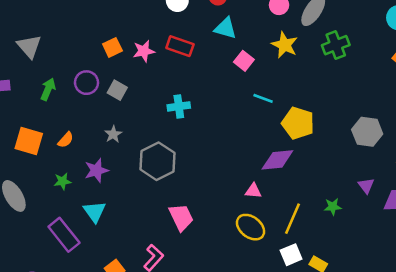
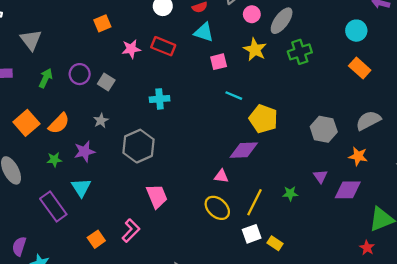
orange square: (112, 47) -> (102, 23), moved
pink square: (244, 61) -> (219, 62), turned 35
orange semicircle: (66, 140) -> (59, 123), size x1.5
orange square: (29, 141) -> (26, 123), turned 30

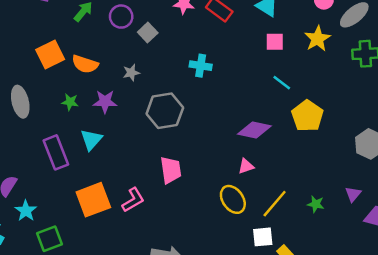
orange semicircle: (59, 123) -> (85, 64), turned 50
purple diamond: (244, 150) -> (254, 130), moved
pink triangle: (221, 176) -> (246, 166), turned -40
orange square: (96, 239) -> (93, 200), size x1.8

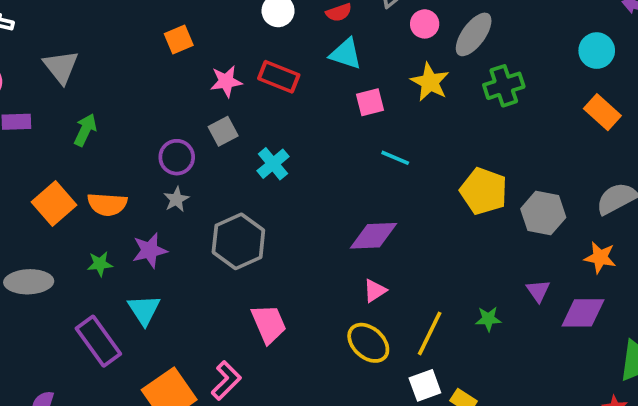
purple circle: (121, 17) -> (177, 157), moved
gray square: (148, 32) -> (223, 131), moved, turned 30
cyan cross: (201, 66) -> (273, 164), turned -35
gray ellipse: (20, 102) -> (29, 282), turned -64
yellow pentagon: (307, 116) -> (484, 191), moved

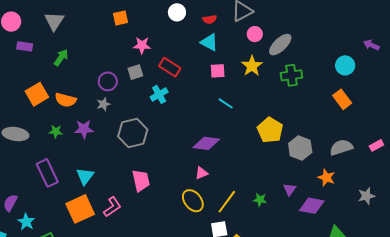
red rectangle: (279, 77) -> (170, 67), moved
cyan triangle: (144, 310) -> (85, 176), moved

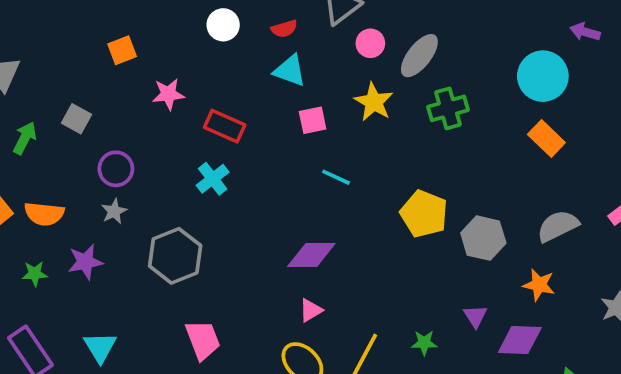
cyan circle: (345, 65) -> (543, 76), size x1.4
gray square: (135, 72) -> (76, 119), moved, turned -35

